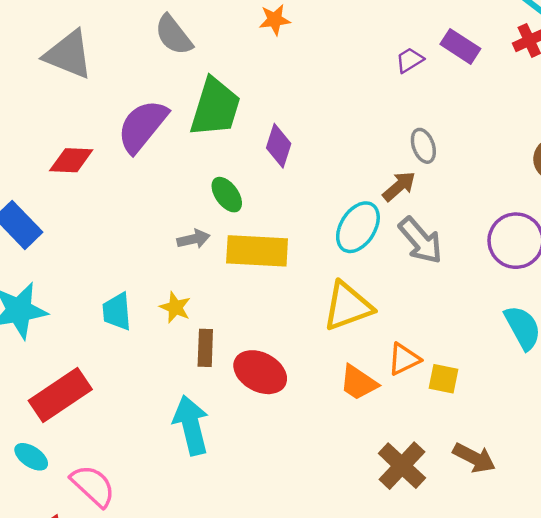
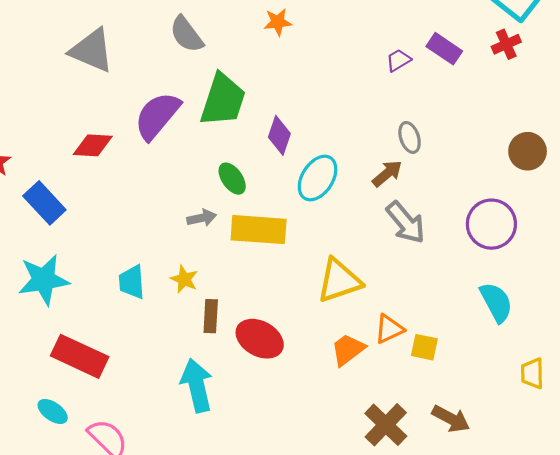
cyan ellipse: (358, 227) -> (318, 178), moved
orange trapezoid: (359, 383) -> (348, 350), turned 108
red rectangle: (60, 395) -> (80, 356), turned 58

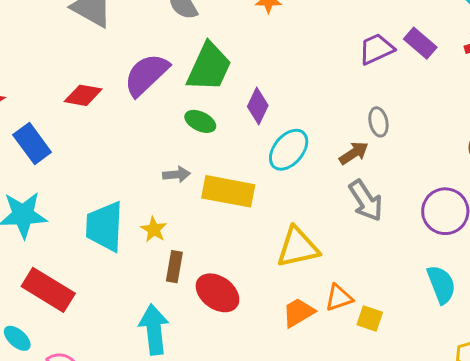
purple trapezoid: (398, 60) -> (376, 49), size x1.5
green ellipse: (232, 179) -> (200, 121), moved, turned -36
cyan trapezoid: (132, 282) -> (105, 227), size x1.6

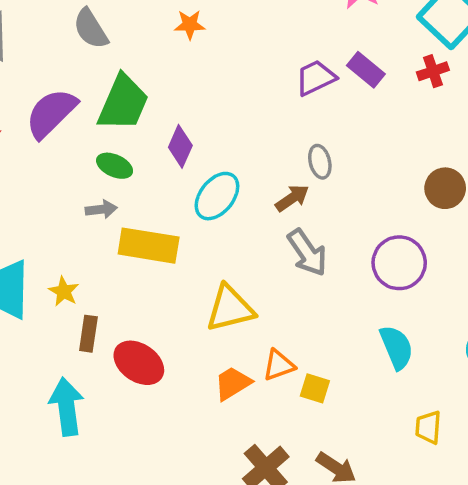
gray arrow: (176, 174) -> (101, 209), moved

